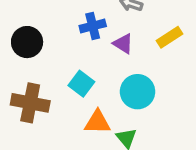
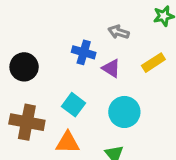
blue cross: (93, 26) -> (84, 52), turned 30
orange triangle: (97, 122) -> (68, 143), moved

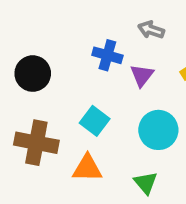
purple triangle: (111, 68) -> (142, 75), turned 36

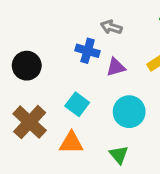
gray arrow: (151, 30) -> (111, 27), moved
purple triangle: (142, 75) -> (116, 67), turned 36
brown cross: (36, 143) -> (30, 122), turned 32

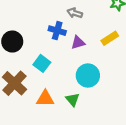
cyan square: (77, 104) -> (42, 63), moved
green triangle: (119, 155) -> (73, 100), moved

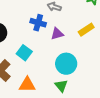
green triangle: (73, 100) -> (61, 86), moved

